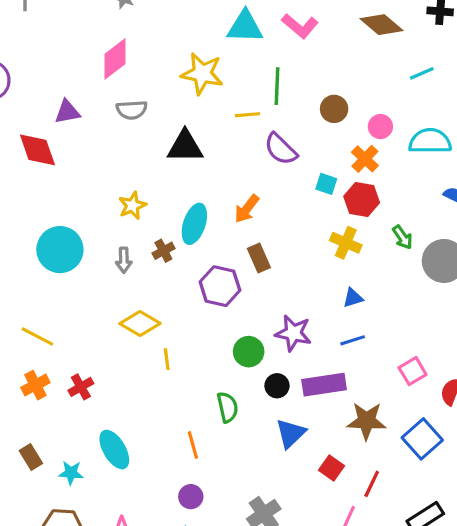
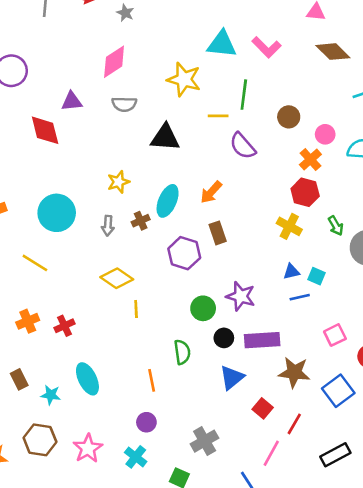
cyan square: (326, 184) -> (317, 276), moved
yellow line: (37, 336) -> (35, 263), moved
blue line: (353, 340) -> (300, 297), moved

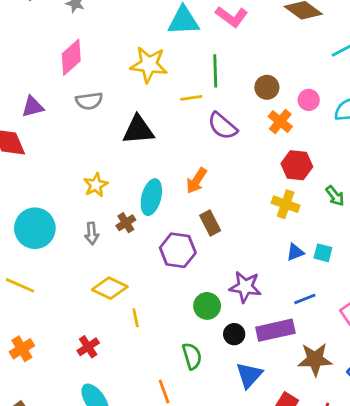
orange cross: (310, 159) -> (280, 121), moved
blue line: (300, 297) -> (305, 299), moved
red cross: (64, 326) -> (88, 347), moved

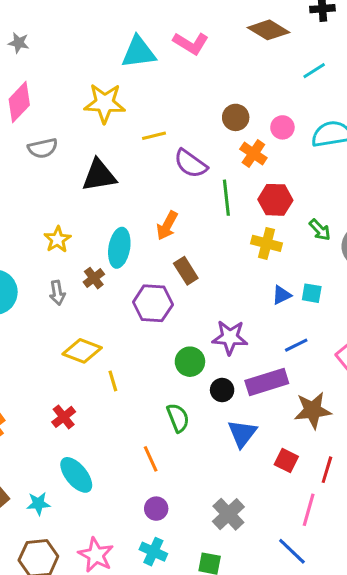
green line: (215, 71) -> (226, 198), moved

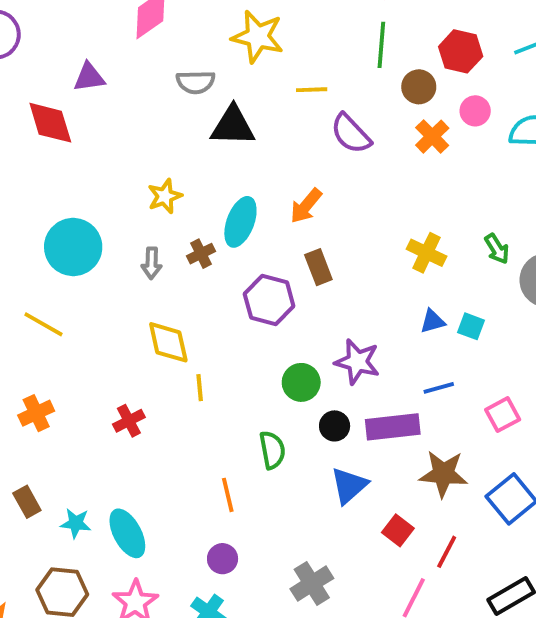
gray semicircle: (43, 148) -> (196, 82), moved
green line: (226, 198) -> (381, 45), moved
red hexagon: (275, 200) -> (461, 51), moved
yellow diamond: (82, 351) -> (168, 342), turned 45
cyan ellipse: (76, 475) -> (127, 533), moved

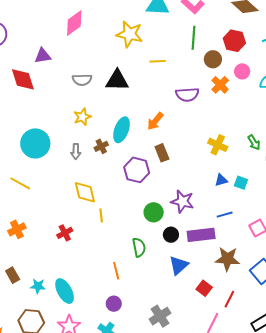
gray semicircle: (196, 82) -> (82, 80), moved
purple semicircle: (351, 134) -> (187, 94), moved, turned -50

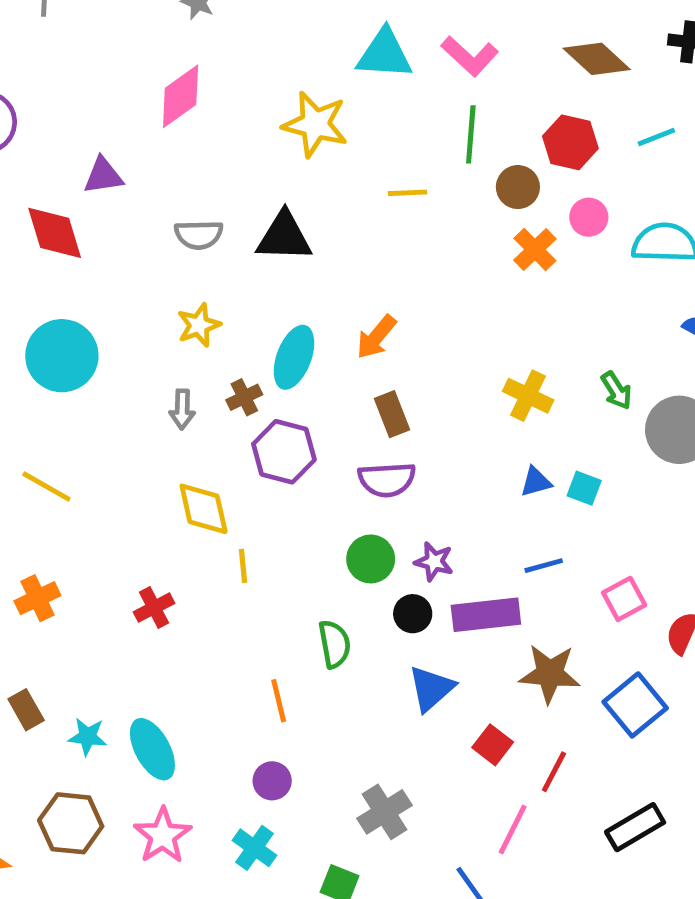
yellow line: (158, 61) -> (407, 193), moved
purple semicircle: (187, 94) -> (387, 480), moved
cyan circle: (35, 143) -> (62, 356), moved
purple hexagon: (137, 170) -> (284, 452), moved
purple star: (182, 201) -> (434, 562), moved, size x0.7

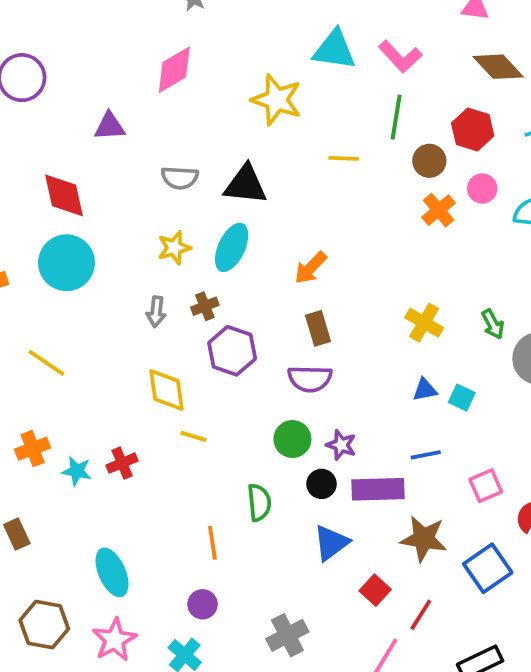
red diamond: (55, 233) -> (64, 195), moved
cyan ellipse: (294, 357) -> (232, 247), moved
yellow line: (243, 566) -> (193, 436), turned -72
cyan star: (87, 737) -> (77, 471), moved

